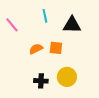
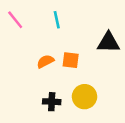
pink line: (12, 25) -> (15, 20), moved
black triangle: (72, 25) -> (108, 42), moved

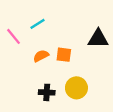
pink line: (15, 20) -> (14, 36), moved
cyan line: (57, 20) -> (38, 24), moved, turned 70

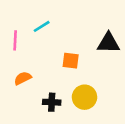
pink line: (14, 36) -> (15, 40), turned 42
orange semicircle: (41, 56) -> (23, 78), moved

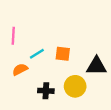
cyan line: (42, 26) -> (37, 54), moved
black triangle: (108, 43) -> (96, 66), moved

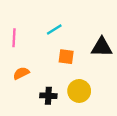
cyan line: (37, 54) -> (54, 29), moved
black triangle: (96, 66) -> (102, 47), moved

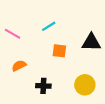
pink line: (14, 38) -> (13, 34), turned -63
yellow circle: (79, 91) -> (85, 85), moved

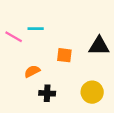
cyan line: (49, 26) -> (36, 29), moved, turned 32
orange semicircle: (19, 66) -> (32, 71), moved

